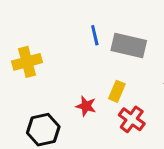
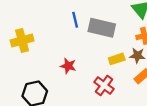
yellow rectangle: (117, 91) -> (117, 59), moved, turned 49
red star: (86, 106) -> (68, 66), moved

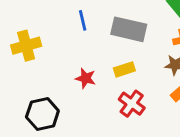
blue line: (75, 20) -> (83, 20), moved
yellow rectangle: (117, 59) -> (124, 69), moved

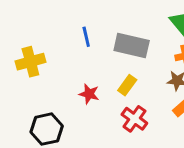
yellow rectangle: (124, 69) -> (127, 85), turned -36

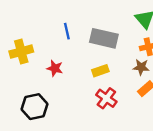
yellow rectangle: (127, 85) -> (100, 71), turned 35
red star: (89, 94) -> (55, 68), moved

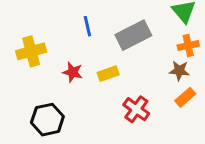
gray rectangle: (104, 38) -> (133, 35), turned -40
yellow rectangle: (100, 71) -> (108, 74), moved

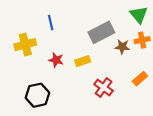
blue line: (87, 26) -> (51, 22), moved
brown star: (179, 71) -> (122, 47), moved

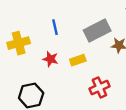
blue line: (51, 22) -> (55, 27), moved
red cross: (104, 88) -> (99, 87), turned 30

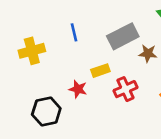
red star: (50, 59) -> (78, 89), moved
red cross: (99, 87) -> (125, 89), moved

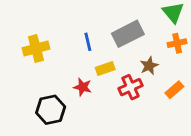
blue line: (74, 32) -> (88, 42), moved
brown star: (148, 53) -> (149, 66), moved, turned -30

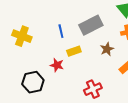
yellow cross: (36, 48) -> (22, 36), turned 36
red cross: (130, 87) -> (93, 89), moved

